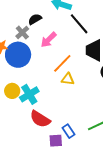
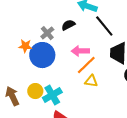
black semicircle: (35, 19) -> (68, 25), moved
pink arrow: (49, 40) -> (80, 51), moved, turned 42

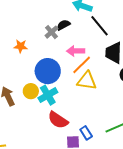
gray cross: (47, 33) -> (51, 32), moved
blue circle: (42, 55) -> (48, 71), moved
yellow triangle: (91, 81) -> (87, 81), size x1.5

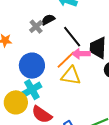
black line: (99, 26) -> (72, 37), moved
pink arrow: (76, 51) -> (81, 54), moved
yellow circle: (31, 91) -> (16, 102), moved, size x1.5

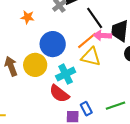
cyan cross: (32, 90) -> (66, 74), moved
yellow circle: (16, 102) -> (35, 65), moved

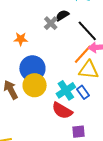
blue circle: (53, 44) -> (32, 68), moved
blue rectangle: (86, 109) -> (83, 92), moved

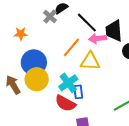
orange line: (83, 54) -> (71, 47), moved
blue rectangle: (83, 92) -> (78, 92), moved, turned 32

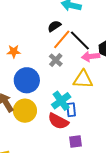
gray cross: (50, 16) -> (56, 60), moved
orange line: (71, 47) -> (62, 39), moved
yellow circle: (37, 79) -> (25, 111), moved

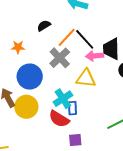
black semicircle: (54, 26) -> (44, 26), moved
gray cross: (56, 60) -> (60, 58), size x1.5

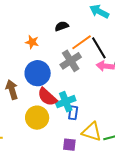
yellow triangle: (86, 78) -> (92, 132), moved
yellow circle: (26, 107) -> (37, 118), moved
red semicircle: (59, 119) -> (47, 97), moved

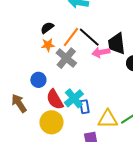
orange star: (32, 42) -> (48, 45), moved
blue circle: (38, 73) -> (38, 80), size x0.6
red semicircle: (47, 97) -> (55, 99), turned 35

